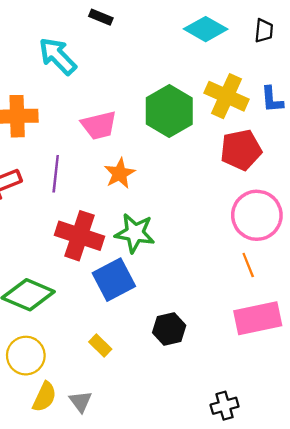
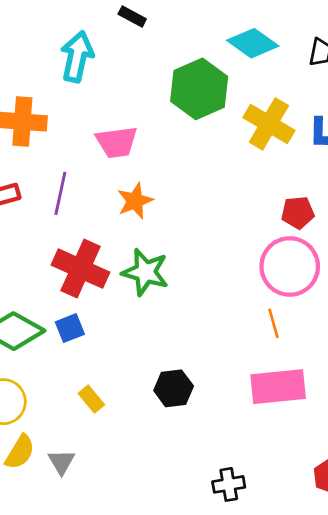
cyan arrow: (58, 56) -> (77, 57), turned 51
green hexagon: (169, 111) -> (199, 89), moved
red pentagon: (241, 150) -> (298, 213), moved, size x0.7
blue square: (114, 280) -> (70, 328), moved, size x0.6

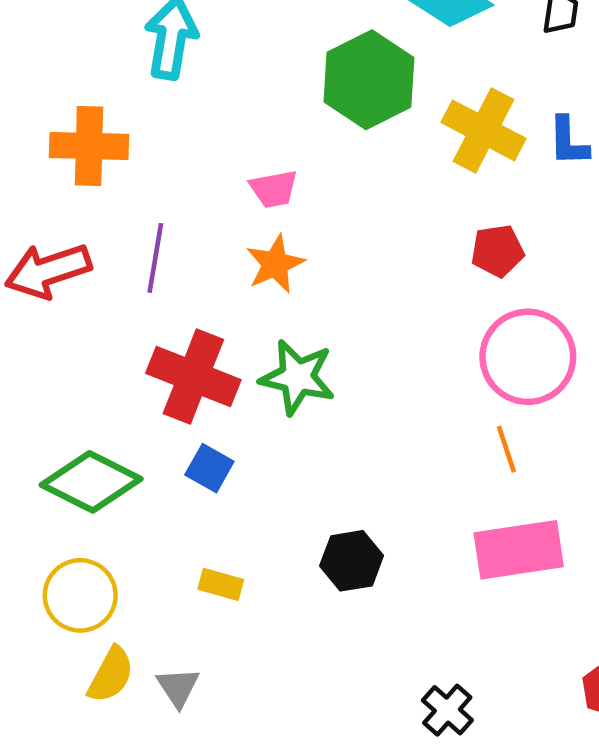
pink trapezoid: (117, 142) -> (274, 189), moved, size x0.7
red pentagon: (298, 213) -> (497, 251), moved
blue square: (70, 328) -> (209, 468), moved, turned -36
yellow rectangle: (91, 399) -> (221, 584), turned -32
black cross: (229, 484) -> (447, 710), turned -36

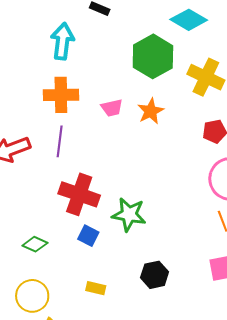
orange cross: (89, 146) -> (61, 95), moved
orange star: (275, 264) -> (151, 111), moved
green star: (297, 377) -> (129, 215), moved
green diamond: (91, 482) -> (35, 244), size x0.6

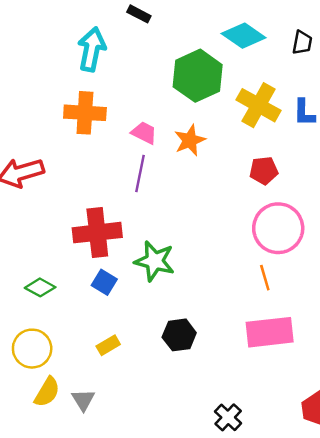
pink trapezoid: (112, 108) -> (144, 133), turned -145
purple line: (60, 141) -> (140, 174), moved
red cross: (79, 194) -> (97, 233), turned -30
yellow rectangle: (96, 288) -> (108, 345), turned -48

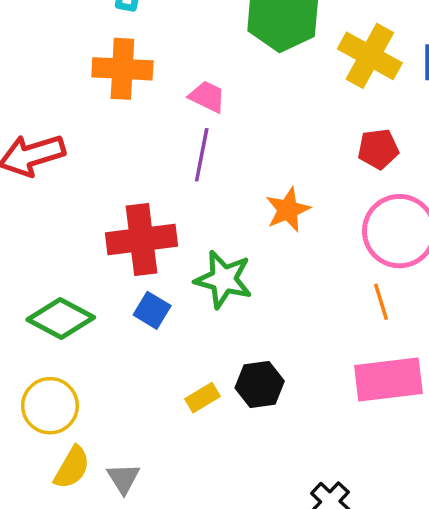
orange star: (190, 140) -> (288, 210), moved
green diamond: (40, 287) -> (61, 318), size x1.5
yellow rectangle: (108, 345) -> (203, 398), moved

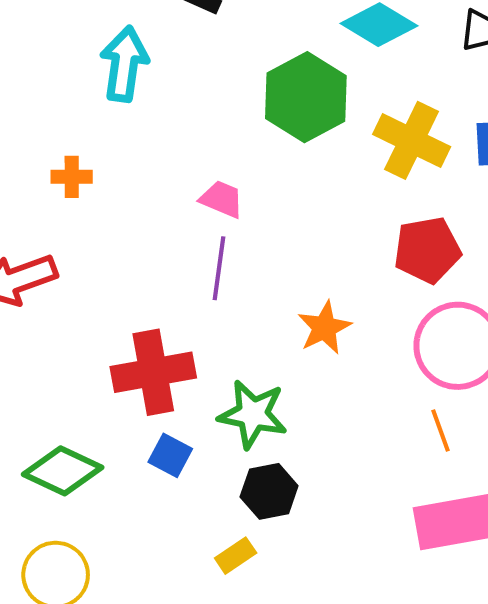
orange cross: (122, 69) -> (72, 177), moved, size x0.6
red pentagon: (378, 149) -> (427, 250), size x1.4
black hexagon: (260, 385) -> (269, 491), moved

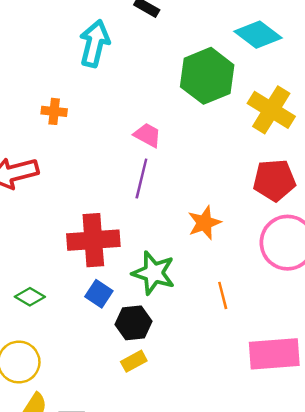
orange line: (441, 431) -> (223, 295), moved
green diamond: (63, 471) -> (30, 297), size x0.6
black hexagon: (269, 491) -> (134, 323), moved

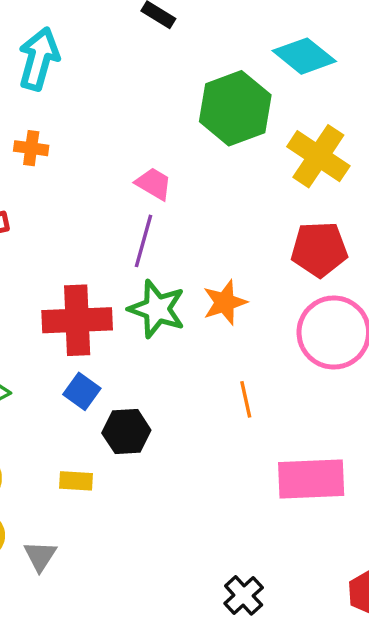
cyan arrow: (95, 43) -> (39, 59), moved
green star: (154, 273) -> (157, 309), moved
yellow rectangle: (134, 361) -> (76, 481), moved, turned 30

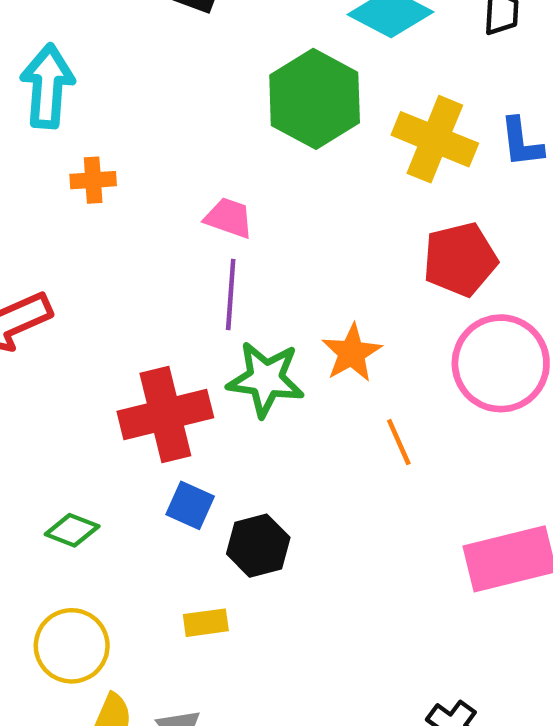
orange cross: (31, 148) -> (93, 180), moved
orange line: (246, 399) -> (399, 442), moved

